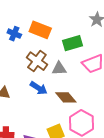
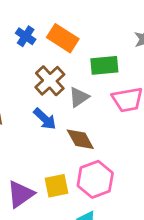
gray triangle: (59, 69) -> (79, 97), turned -42

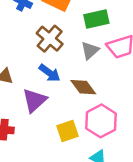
gray triangle: (79, 97) -> (90, 50), moved
purple triangle: (21, 194) -> (34, 100), moved

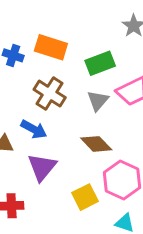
blue arrow: (50, 73) -> (34, 129), moved

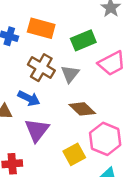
gray triangle: (98, 101) -> (70, 74), moved

